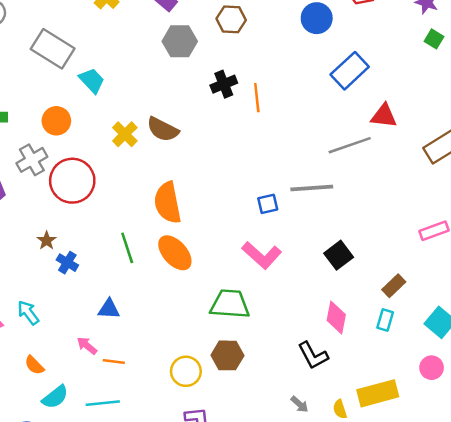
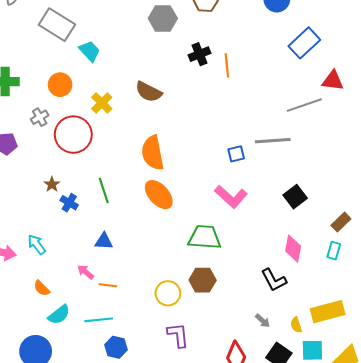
yellow cross: (125, 134) -> (102, 103), moved
gray cross: (32, 160) -> (40, 117), size x0.7
green line: (127, 248) -> (104, 191), moved

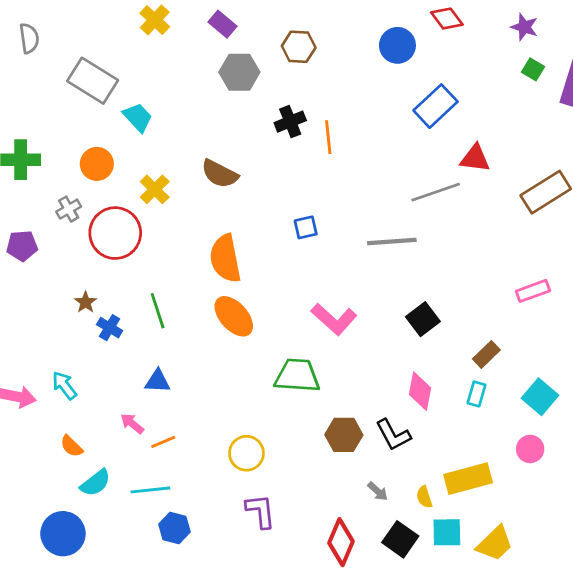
blue square: (236, 154) -> (306, 227), moved
brown hexagon: (203, 280) -> (344, 435), moved
orange line: (108, 285) -> (163, 442), turned -30

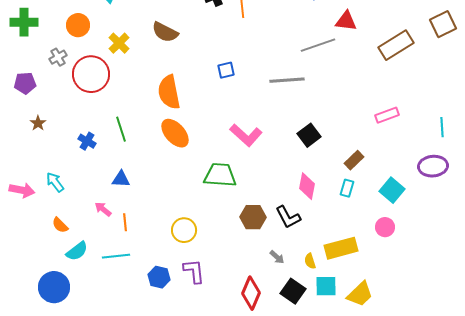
brown star: (86, 302) -> (38, 123), moved
orange line: (163, 442) -> (125, 222), turned -72
blue hexagon: (174, 528) -> (159, 277), moved

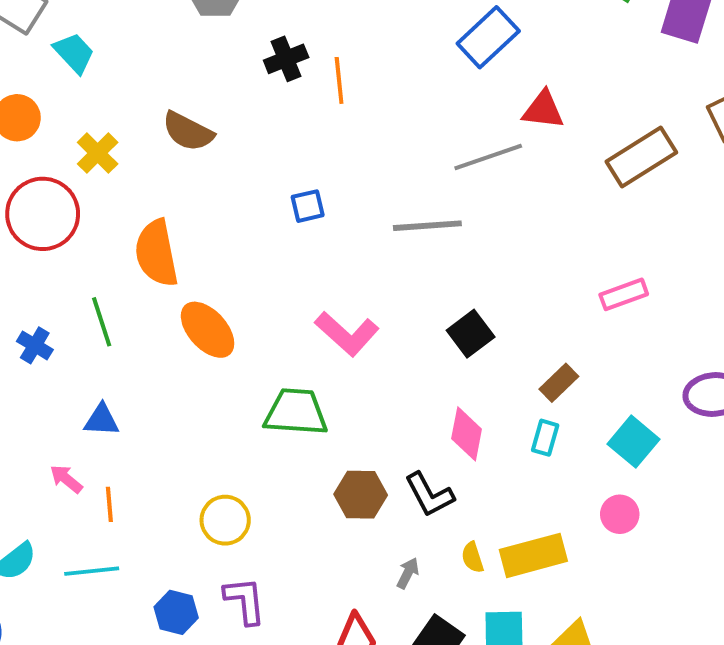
orange semicircle: (169, 92) -> (156, 253), moved
gray arrow: (277, 257) -> (408, 573), turned -105
yellow semicircle: (310, 261) -> (473, 557), moved

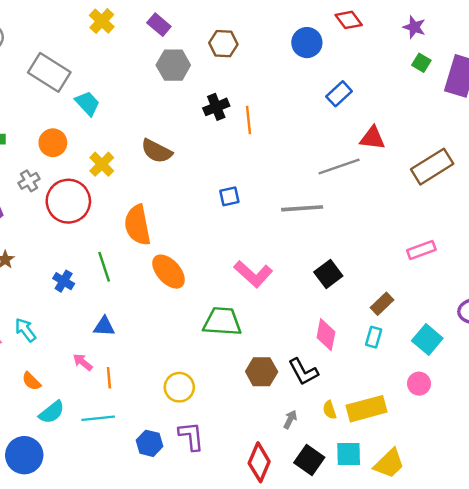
blue rectangle: (488, 37) -> (339, 94), size x0.7

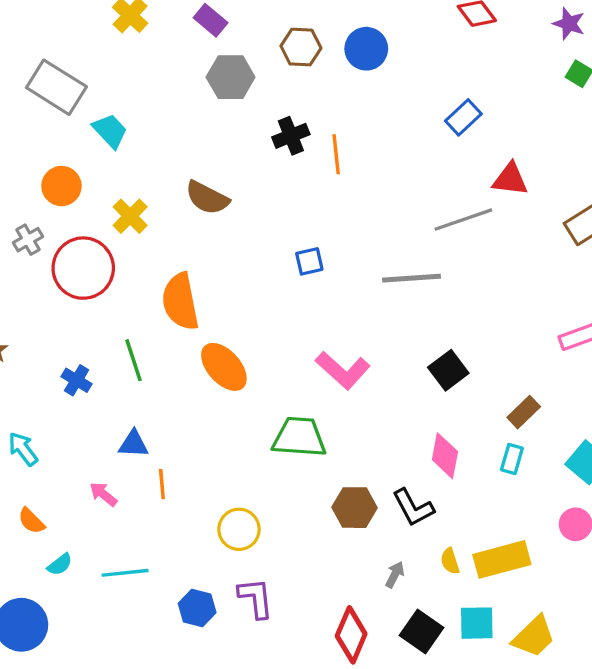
blue circle: (307, 43) -> (366, 49), moved
orange line: (109, 378) -> (162, 484), moved
cyan semicircle: (52, 412) -> (60, 564), size x0.7

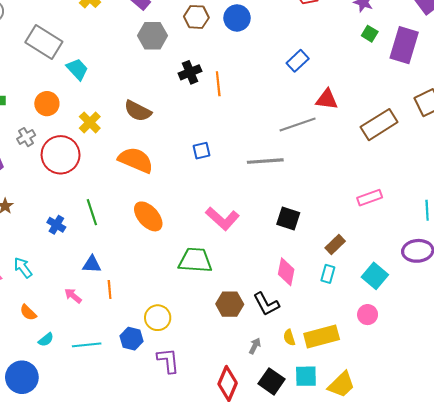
orange semicircle: (180, 302) -> (136, 160), moved, turned 124
black square: (448, 370) -> (288, 218), turned -35
blue hexagon: (197, 608) -> (132, 339), moved

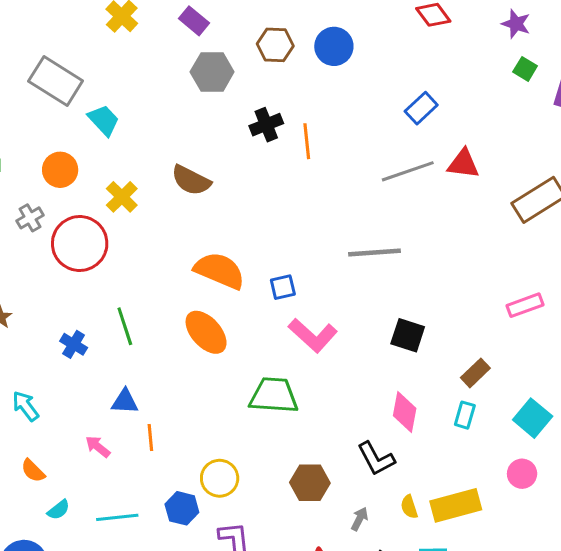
gray line: (298, 125) -> (408, 171), moved
blue square: (202, 151) -> (283, 287), moved
orange semicircle: (136, 160) -> (220, 271), moved
brown hexagon: (230, 304) -> (310, 483), moved

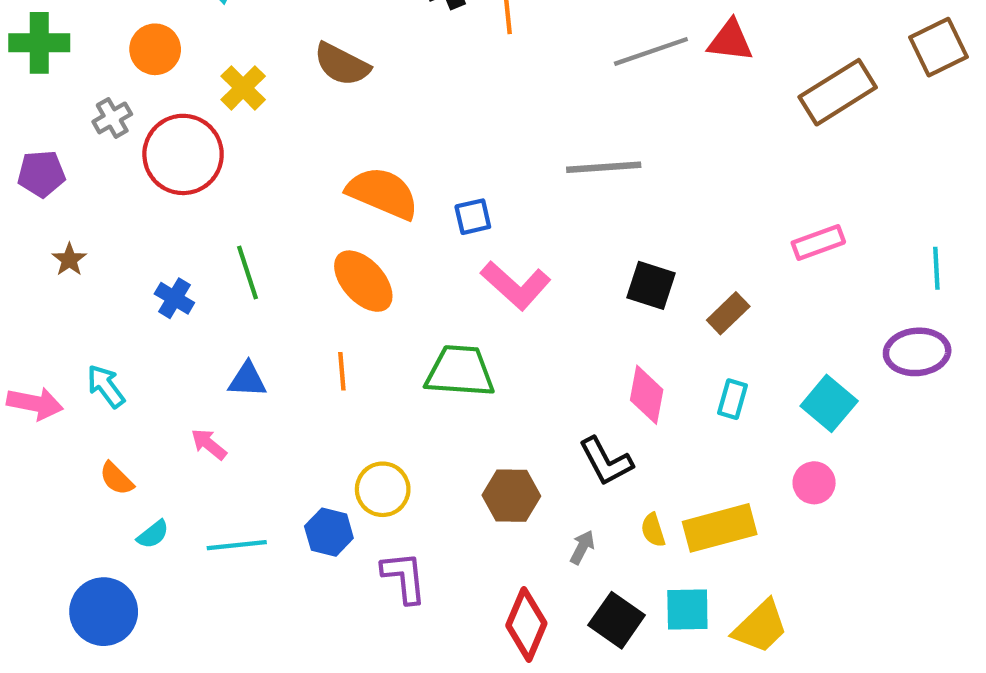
brown rectangle: (475, 373) -> (728, 313), moved
orange line: (150, 438) -> (342, 371), moved

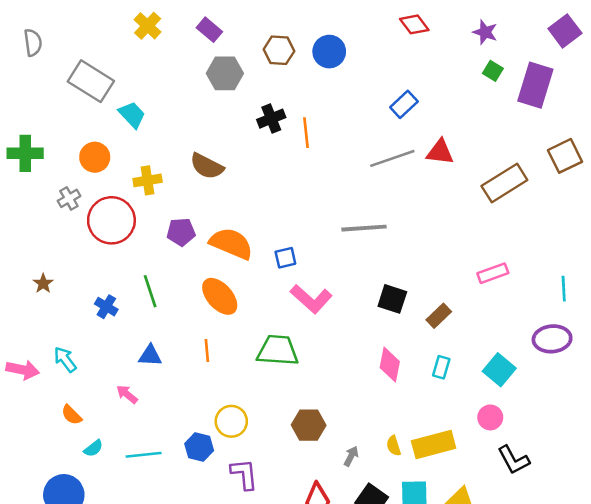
yellow cross: (243, 88) -> (148, 180), turned 36
purple pentagon: (41, 174) -> (181, 232), moved
black L-shape: (606, 461) -> (513, 460), moved

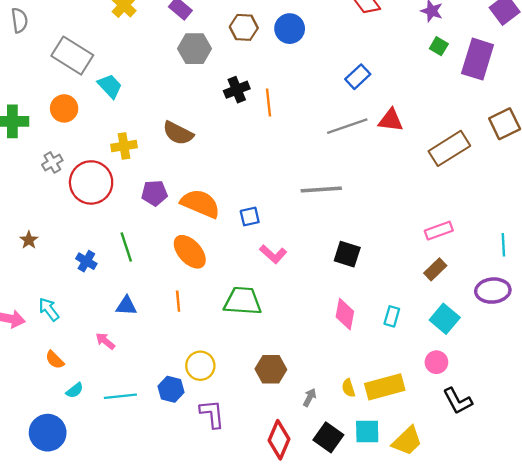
orange circle: (95, 157) -> (64, 108), moved
pink L-shape: (311, 299) -> (273, 254), size x0.7
brown rectangle: (439, 316) -> (435, 269), moved

